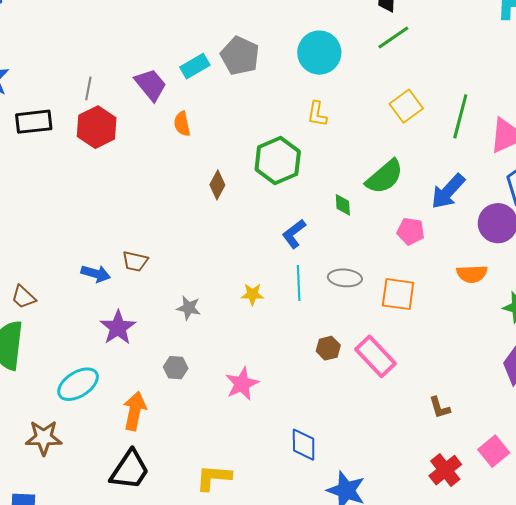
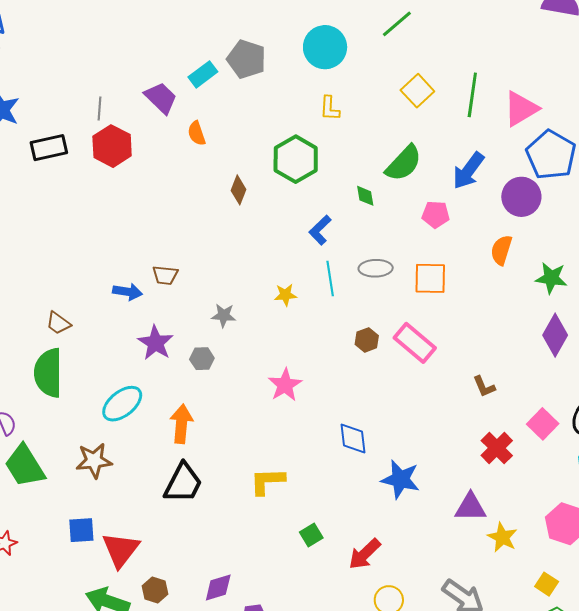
orange semicircle: (472, 274) -> (501, 250), turned 116
gray hexagon: (176, 368) -> (202, 359), moved

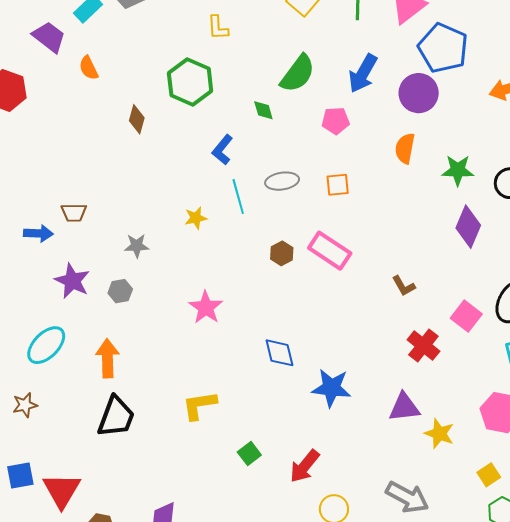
orange square: (430, 278) -> (338, 185), size x0.7
brown star: (94, 461) -> (25, 405), size x0.7
yellow square: (547, 584) -> (489, 475), turned 30

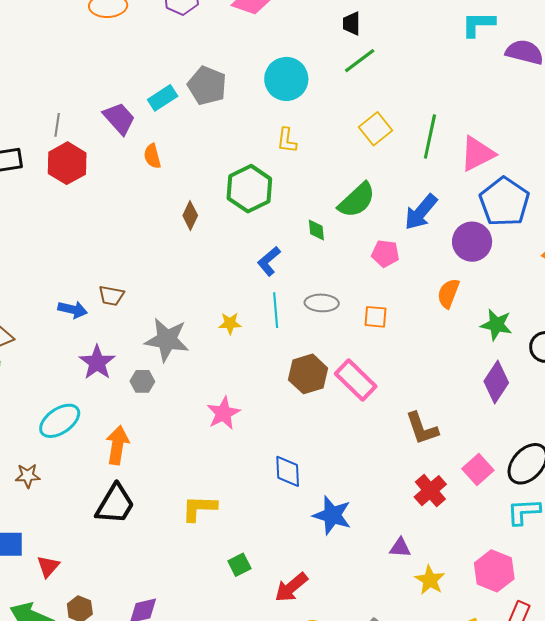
gray star: (137, 246) -> (167, 340), size x1.8
brown hexagon: (282, 253) -> (308, 374), size x1.6
brown L-shape: (404, 286) -> (422, 428), size x1.5
purple triangle: (404, 407) -> (400, 548), size x0.7
red triangle: (62, 490) -> (48, 566), size x0.6

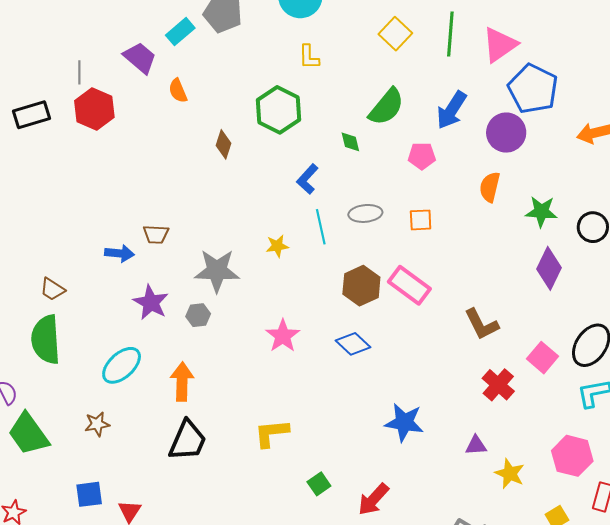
blue diamond: (288, 471) -> (353, 344), moved, turned -36

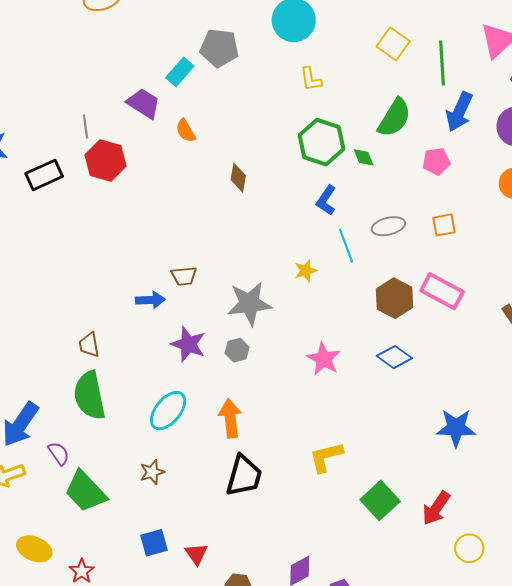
green line: (450, 34) -> (442, 63), moved
green hexagon: (278, 110) -> (321, 142), moved
brown trapezoid: (52, 289) -> (89, 345), turned 56
green square: (319, 484) -> (380, 500), size x1.6

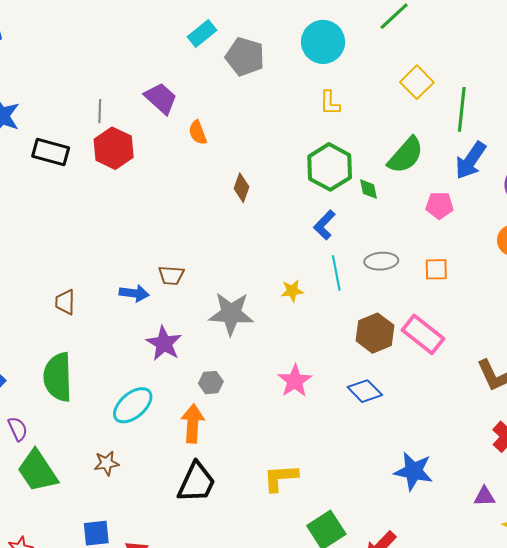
cyan rectangle: (180, 72) -> (202, 33), moved
black rectangle: (44, 175) -> (51, 152), turned 30
brown trapezoid: (89, 345) -> (65, 302), moved
gray hexagon: (237, 350) -> (211, 383), moved

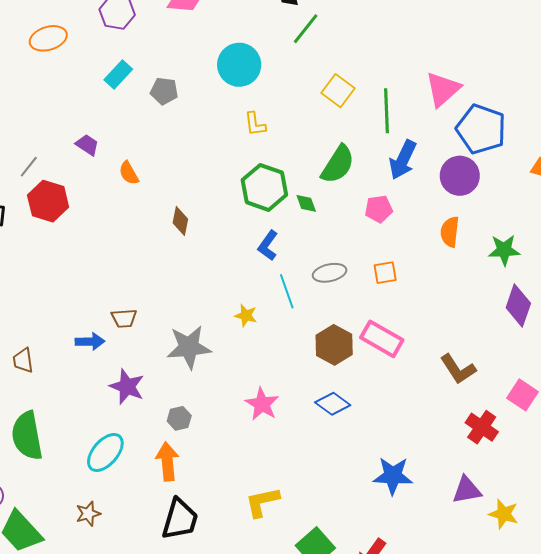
gray pentagon: (245, 57) -> (164, 91), size x0.7
purple trapezoid: (161, 98) -> (87, 145), size x0.7
gray line: (100, 111) -> (29, 167), turned 45
yellow star: (292, 291) -> (246, 315), turned 30
purple triangle: (484, 496) -> (467, 490), size x1.4

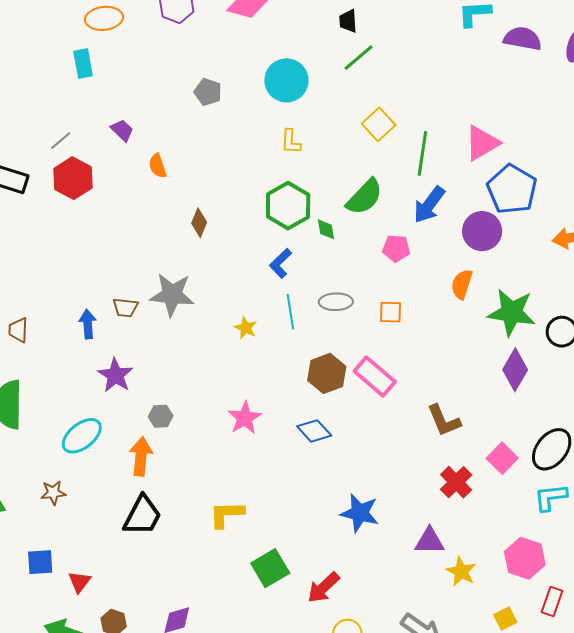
cyan rectangle: (118, 75) -> (83, 64), moved, turned -64
green star: (504, 250) -> (512, 312), size x1.5
blue arrow: (90, 342) -> (88, 324), turned -104
gray star: (189, 347) -> (172, 295), moved

